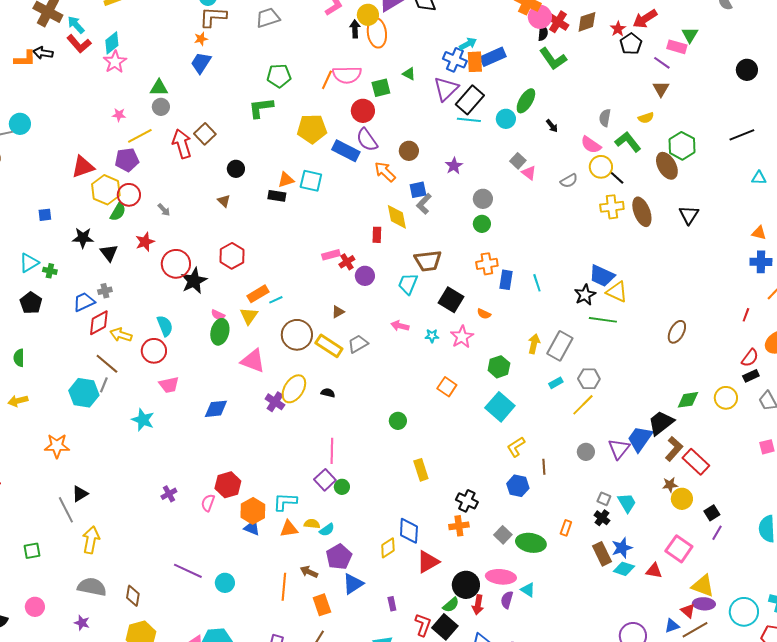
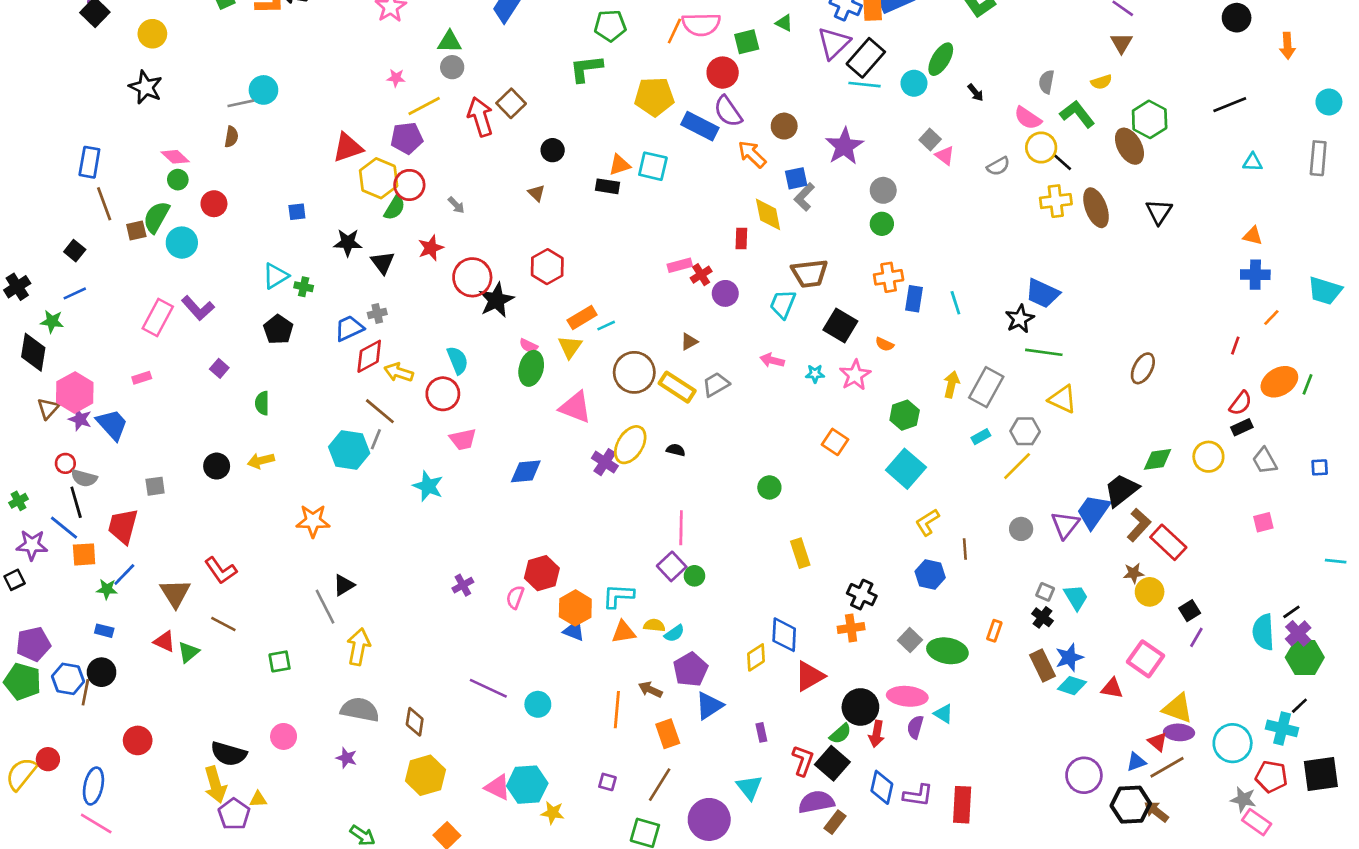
purple star: (454, 166) -> (844, 146), size x1.6
yellow triangle: (617, 292) -> (1063, 399), moved

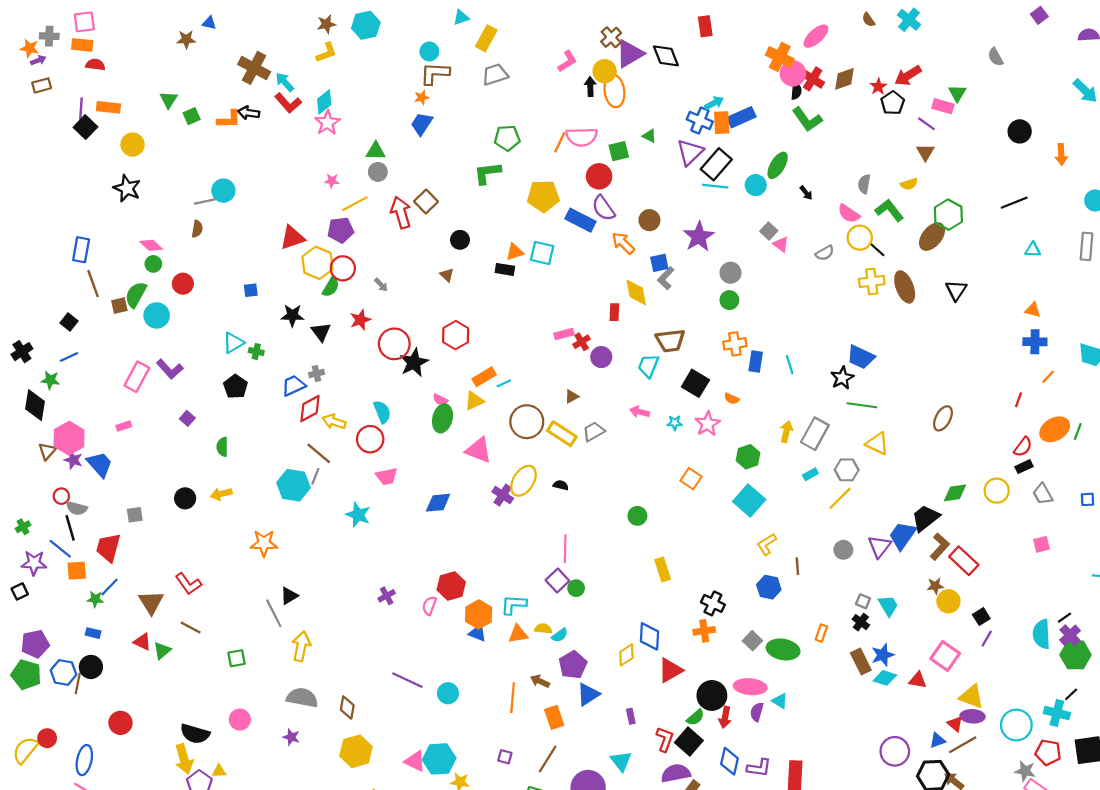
brown ellipse: (1129, 146) -> (932, 237), turned 68
yellow triangle: (570, 347) -> (474, 401), turned 30

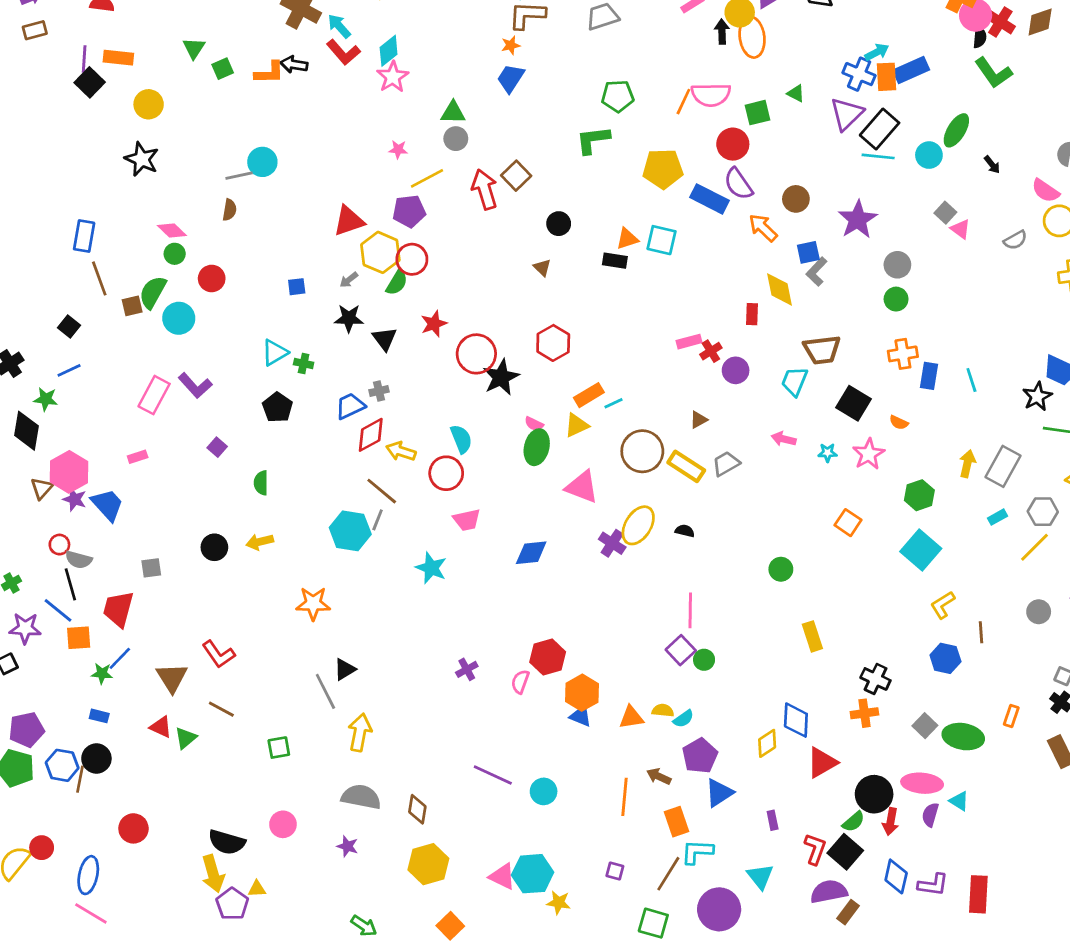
gray arrow: (381, 285) -> (349, 280), moved, turned 96
cyan L-shape: (514, 605) -> (697, 852), moved

